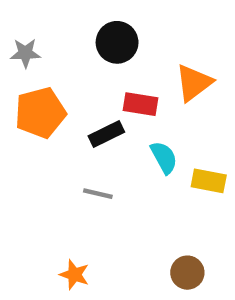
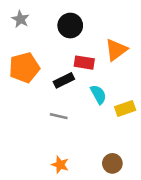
gray star: (25, 53) -> (20, 19), moved, turned 30
yellow rectangle: (209, 181) -> (125, 108), turned -30
orange star: (74, 275) -> (60, 165), moved

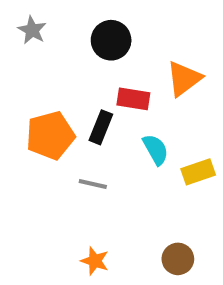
orange pentagon: (24, 68) -> (50, 135), moved
black rectangle: (64, 80) -> (101, 127), turned -42

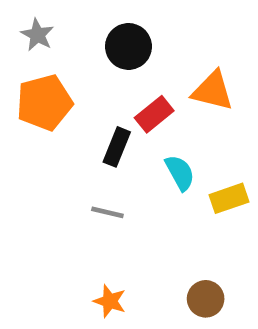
orange triangle: (184, 79) -> (213, 91), turned 51
red rectangle: (133, 99) -> (154, 114), turned -48
orange pentagon: (50, 135) -> (44, 103), moved

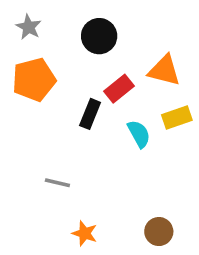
yellow rectangle: (229, 198) -> (177, 118), moved
gray line: (107, 212) -> (57, 183), moved

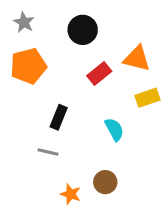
black rectangle: (90, 114) -> (59, 117), moved
cyan semicircle: (139, 134) -> (114, 129), moved
brown circle: (159, 232) -> (105, 182), moved

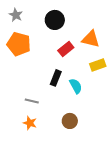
orange pentagon: (28, 66) -> (19, 44), turned 30
black rectangle: (59, 117) -> (56, 78), moved
orange star: (71, 194) -> (30, 123), moved

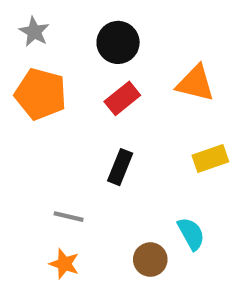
red rectangle: (66, 49) -> (122, 98), moved
yellow rectangle: (98, 65) -> (210, 159), moved
cyan semicircle: (76, 86) -> (191, 234), moved

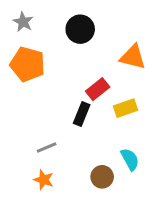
red rectangle: (122, 98) -> (98, 89), moved
yellow rectangle: (210, 159) -> (126, 108), moved
gray line: (69, 217) -> (47, 148), turned -36

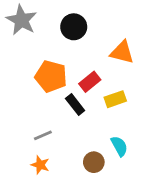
gray star: (23, 22) -> (21, 20), size x1.6
orange pentagon: (28, 64) -> (51, 76), moved
black rectangle: (82, 114) -> (75, 105), turned -60

